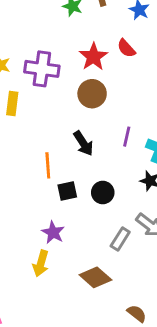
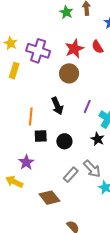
yellow arrow: (41, 263) -> (14, 182), turned 90

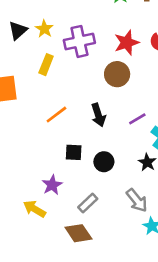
purple cross: (38, 51) -> (79, 41), turned -35
purple line: (87, 106) -> (137, 119), turned 32
orange line: (31, 116) -> (56, 115), moved, turned 42
gray rectangle: (71, 175) -> (88, 203), moved

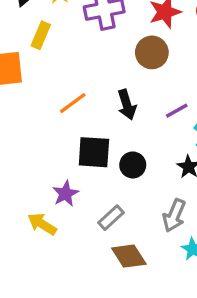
yellow rectangle: (46, 65) -> (41, 35), moved
black square: (74, 152) -> (94, 152), size x1.5
gray arrow: (137, 200) -> (174, 216), turned 60
brown diamond: (78, 233) -> (129, 256), moved

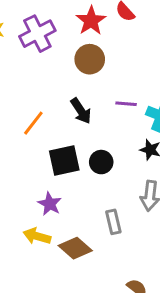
purple line: (177, 111) -> (126, 104), turned 50
gray rectangle: (111, 218) -> (113, 222), moved, turned -45
brown diamond: (129, 256) -> (75, 248), moved

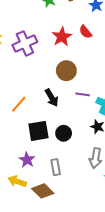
brown circle: (90, 59) -> (66, 71), moved
gray rectangle: (113, 222) -> (56, 167), moved

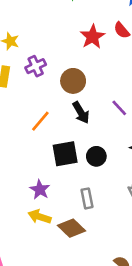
purple cross: (25, 43) -> (36, 66), moved, size x0.7
brown circle: (66, 71) -> (73, 81), moved
purple line: (83, 94) -> (119, 108), turned 40
purple star: (27, 160) -> (40, 190), moved

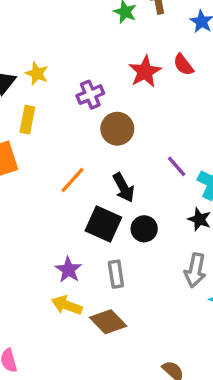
purple cross: (36, 66) -> (90, 95), moved
black arrow: (81, 112) -> (124, 188), moved
black square: (65, 154) -> (103, 224), turned 32
gray rectangle: (87, 198) -> (116, 274), moved

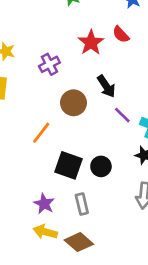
brown circle: (117, 129) -> (73, 103), moved
black arrow: (124, 188) -> (106, 86), moved

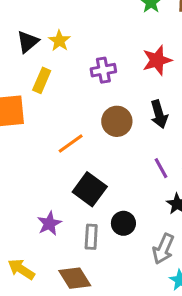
purple line: (122, 115) -> (161, 168), moved
black circle: (101, 166) -> (123, 223), moved
yellow arrow: (45, 232) -> (21, 269), moved

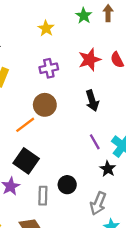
yellow star: (59, 41) -> (46, 28), moved
brown circle: (117, 121) -> (45, 105), moved
black square: (90, 189) -> (26, 161), moved

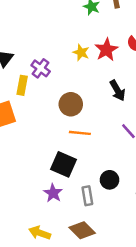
yellow star: (46, 28) -> (81, 52), moved
purple cross: (49, 68) -> (41, 68), moved, turned -30
orange line: (25, 125) -> (80, 133), moved, turned 54

